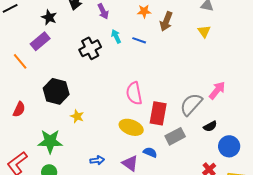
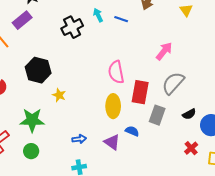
pink arrow: (217, 90) -> (164, 51), moved
black semicircle: (210, 126) -> (189, 114), moved
yellow ellipse: (131, 127) -> (113, 106), turned 70
gray rectangle: (175, 136) -> (157, 115), turned -42

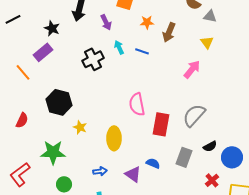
pink arrow: (164, 51) -> (192, 69), moved
yellow ellipse: (113, 106) -> (114, 138), moved
gray rectangle: (157, 115) -> (184, 157), moved
green circle: (31, 151) -> (64, 184), moved

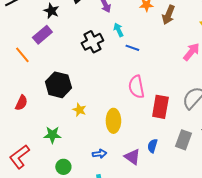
blue line: (142, 51) -> (132, 48), moved
green star: (53, 152) -> (52, 135), size x0.7
blue semicircle: (153, 163) -> (152, 146), turned -96

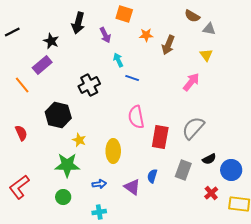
black cross: (92, 42) -> (89, 85), moved
red semicircle: (21, 103) -> (21, 133), turned -49
green star: (52, 135) -> (67, 165), moved, size x1.4

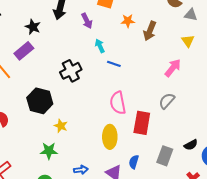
gray semicircle: (193, 128) -> (167, 101), moved, size x0.7
yellow ellipse: (113, 151) -> (110, 137), moved
green star: (67, 165) -> (49, 151), size x0.7

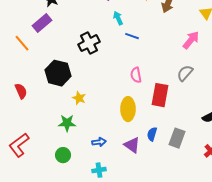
pink semicircle: (118, 103) -> (136, 75), size x0.7
gray rectangle: (165, 156) -> (177, 138), moved

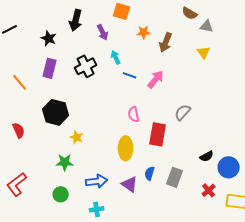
purple rectangle: (42, 23) -> (50, 68), moved, turned -36
pink arrow: (191, 40) -> (156, 79), moved
black cross: (89, 43) -> (86, 66), moved
blue arrow: (99, 142) -> (97, 181), size x1.5

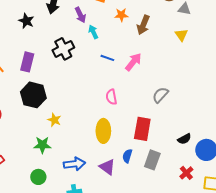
cyan arrow: (116, 57) -> (93, 32), moved
purple rectangle: (50, 68) -> (27, 62), moved
red rectangle: (158, 134) -> (142, 129), moved

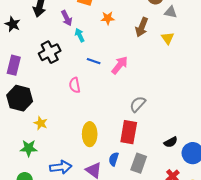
brown arrow: (143, 25) -> (142, 27), moved
gray semicircle: (160, 95) -> (138, 104), moved
pink semicircle: (111, 97) -> (75, 85), moved

